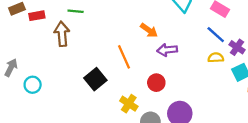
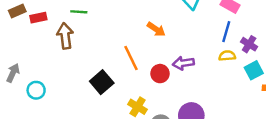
blue line: (216, 35) -> (226, 32), turned 66
purple arrow: (167, 50) -> (183, 63), moved
red circle: (156, 83) -> (160, 74), moved

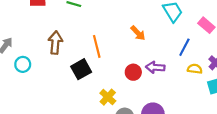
blue line: (226, 32) -> (184, 47), moved
brown arrow: (65, 36) -> (55, 43), moved
orange line: (131, 58) -> (97, 46), moved

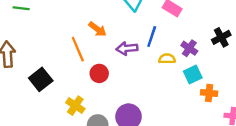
orange line: (97, 46) -> (78, 49), moved
purple arrow: (155, 67) -> (127, 48), moved

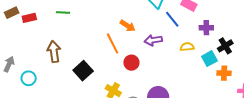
blue line: (152, 37) -> (172, 19), moved, turned -54
black cross: (221, 37) -> (225, 46), moved
purple cross: (189, 48) -> (206, 28), moved, turned -32

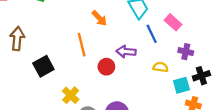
orange arrow: (128, 26) -> (99, 18), moved
red circle: (131, 63) -> (106, 67), moved

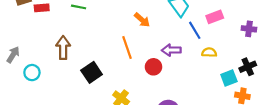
pink rectangle: (173, 22) -> (215, 17), turned -56
purple cross: (186, 52) -> (249, 29), moved
yellow semicircle: (161, 67) -> (209, 52), moved

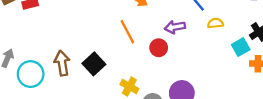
brown arrow: (63, 48) -> (62, 63), moved
cyan circle: (32, 73) -> (31, 74), size x1.5

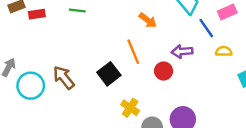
brown arrow: (62, 63) -> (64, 78), turned -35
black square: (94, 64) -> (109, 74), moved

